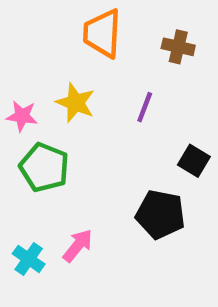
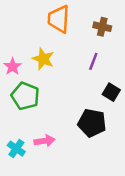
purple line: (145, 107) -> (93, 61), moved
pink star: (22, 116) -> (12, 66), turned 30
pink arrow: (78, 246) -> (45, 141), turned 42

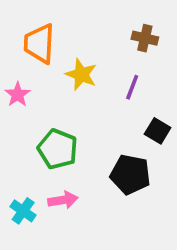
orange trapezoid: (59, 19) -> (39, 44), moved
yellow star: (43, 59) -> (81, 74), moved
green pentagon: (25, 96) -> (58, 149), moved

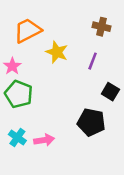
orange trapezoid: (39, 44) -> (28, 30), turned 60
green pentagon: (58, 149) -> (19, 94), moved
cyan cross: (23, 211) -> (17, 137), moved

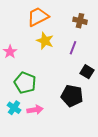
orange trapezoid: (28, 30) -> (38, 17), moved
green pentagon: (19, 94) -> (25, 83), moved

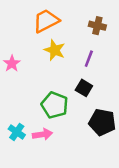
black square: (87, 72) -> (84, 88), moved
green pentagon: (25, 83) -> (55, 105), moved
black pentagon: (72, 96) -> (102, 122), moved

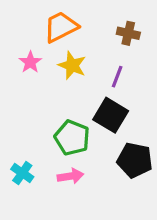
pink star: (12, 64) -> (30, 62), moved
black square: (84, 88) -> (111, 115), size x1.5
pink arrow: (42, 134) -> (70, 176), moved

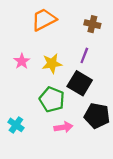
pink star: (30, 62) -> (22, 61), moved
yellow star: (72, 65) -> (52, 64), moved, turned -30
pink arrow: (70, 176) -> (63, 127), moved

